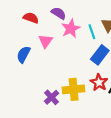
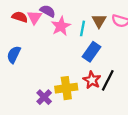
cyan line: (92, 32) -> (82, 28), turned 32
pink triangle: (45, 41) -> (34, 17), moved

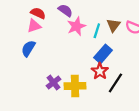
pink triangle: (34, 17) -> (34, 26), moved, turned 32
red star: (92, 80) -> (100, 71), moved
purple cross: (44, 97) -> (53, 83), moved

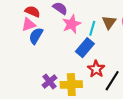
blue semicircle: (28, 48) -> (36, 36), moved
blue rectangle: (103, 54) -> (85, 48), moved

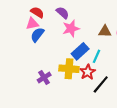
brown triangle: (109, 22) -> (105, 31), turned 48
cyan line: (92, 28) -> (97, 56), moved
yellow cross: (71, 85) -> (69, 69), moved

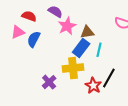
pink triangle: (32, 24) -> (18, 32), moved
brown triangle: (105, 31) -> (87, 32), moved
red star: (88, 72) -> (93, 86), moved

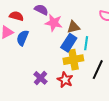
pink star: (67, 26) -> (54, 23), turned -30
yellow cross: (73, 68) -> (73, 60), moved
red star: (93, 86) -> (65, 80), moved

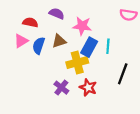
pink star: (54, 23) -> (82, 26), moved
brown triangle: (73, 27) -> (59, 41), moved
yellow cross: (73, 60) -> (77, 63), moved

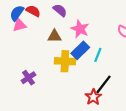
blue semicircle: (39, 46) -> (17, 13), moved
red star: (88, 87) -> (93, 97), moved
purple cross: (61, 88) -> (29, 78), moved

